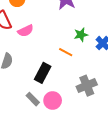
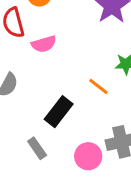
pink circle: (53, 100) -> (88, 156), moved

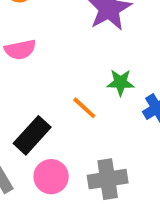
pink circle: (88, 156) -> (51, 177), moved

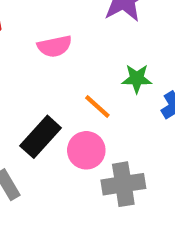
pink semicircle: (20, 50) -> (55, 46), moved
pink circle: (51, 177) -> (86, 150), moved

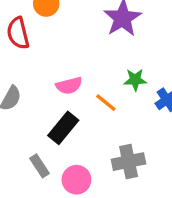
pink semicircle: (55, 46) -> (69, 86), moved
pink circle: (86, 150) -> (76, 180), moved

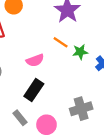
orange line: (106, 103) -> (61, 42), moved

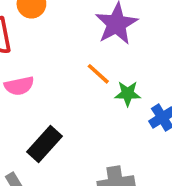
pink semicircle: (35, 60) -> (19, 86), moved

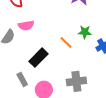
orange line: (98, 74) -> (66, 42), moved

